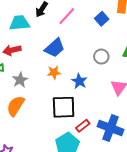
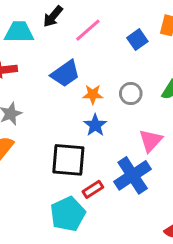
orange star: (54, 72) -> (93, 94), moved
blue cross: (110, 128) -> (133, 175), moved, turned 30

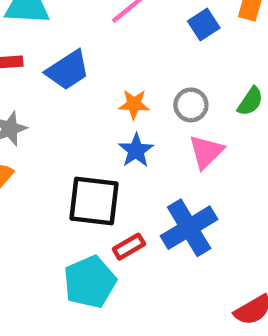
blue trapezoid: (65, 74) -> (68, 70), moved
pink triangle: (151, 141) -> (206, 152), moved

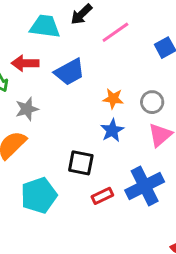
black square: (94, 201) -> (81, 163), size x0.7
cyan pentagon: (90, 282) -> (39, 195), moved

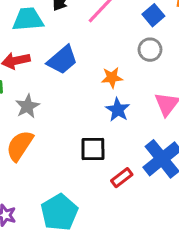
gray circle: (152, 102) -> (150, 50), moved
cyan pentagon: (39, 195) -> (59, 212), moved

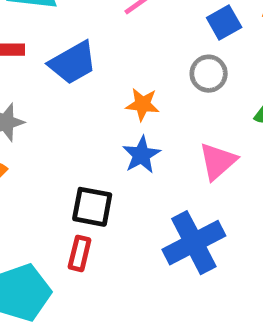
red rectangle: (122, 178) -> (80, 253), moved, turned -50

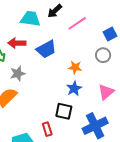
black square: (92, 207) -> (64, 111), moved
red rectangle: (80, 253) -> (47, 129), turned -32

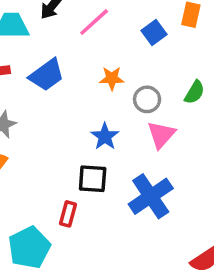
gray circle: (103, 55) -> (147, 99), moved
orange star: (75, 67) -> (112, 78), moved
red rectangle: (47, 129) -> (68, 214), turned 40

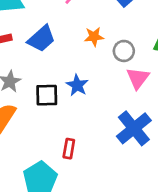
blue star: (105, 136) -> (77, 85), moved
black square: (93, 179) -> (47, 95), moved

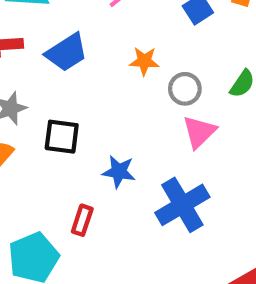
blue star: (77, 85) -> (119, 172), moved, turned -30

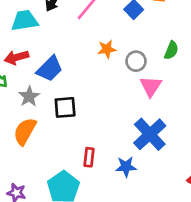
blue trapezoid: (67, 52) -> (50, 69), moved
blue star: (119, 172) -> (126, 167), moved

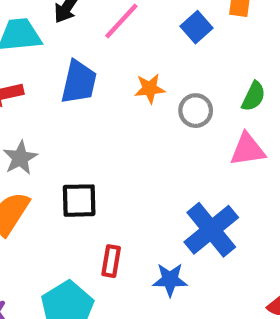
blue trapezoid: (50, 69) -> (79, 82), moved, turned -36
pink triangle: (151, 86) -> (248, 150), moved, turned 45
black square: (65, 107) -> (79, 201), moved

